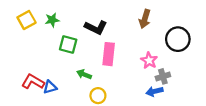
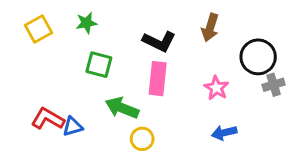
green star: (52, 20) -> (86, 23), moved
black L-shape: (96, 27) -> (159, 41), moved
green arrow: (84, 74) -> (122, 108), size x1.5
gray cross: (163, 76) -> (274, 85), moved

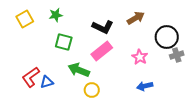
brown arrow: (210, 28) -> (136, 18), turned -138
pink rectangle: (158, 79) -> (102, 51), turned 45
red L-shape: (48, 119) -> (31, 77), turned -65

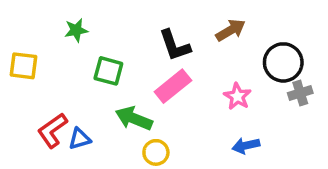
green star: (56, 15) -> (76, 30), moved
yellow square: (25, 19) -> (24, 66), moved, turned 36
black L-shape: (103, 27) -> (175, 45), turned 45

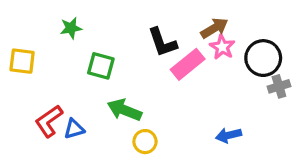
pink rectangle: (173, 86) -> (188, 64), moved
pink star: (237, 96) -> (222, 47), moved

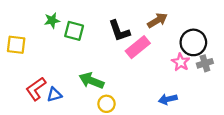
pink star: (222, 47) -> (181, 62), moved
green square: (101, 66) -> (74, 31), moved

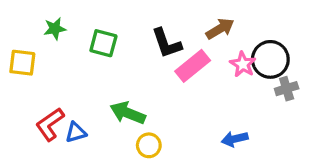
green star: (52, 20) -> (55, 29), moved
pink star: (181, 62) -> (243, 64), moved

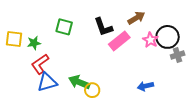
green star: (55, 29) -> (34, 43), moved
green arrow: (128, 113) -> (79, 82), moved
red L-shape: (50, 124) -> (40, 64), moved
blue triangle: (76, 132) -> (47, 82), size x1.5

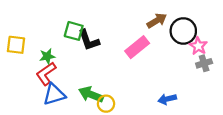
black L-shape: (103, 27) -> (89, 40), moved
black circle: (167, 37) -> (183, 31), moved
pink star: (150, 40) -> (198, 46), moved
green star: (34, 43) -> (47, 56), moved

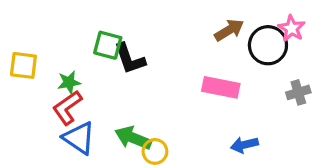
pink star: (198, 46) -> (292, 28), moved
pink rectangle: (137, 47) -> (221, 87), moved, turned 50
blue triangle: (54, 94) -> (79, 138), turned 50

